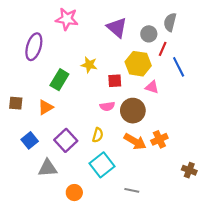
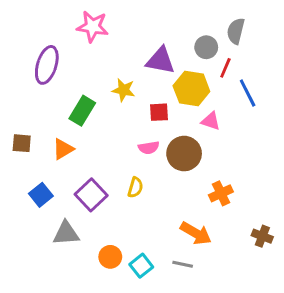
purple triangle: (117, 28) -> (160, 61), moved, turned -30
orange arrow: (135, 141) -> (196, 233), moved
cyan square: (102, 165) -> (141, 266), moved, size x0.7
orange circle: (74, 193) -> (110, 257), moved

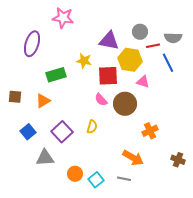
gray semicircle: (236, 31) -> (173, 38), moved, turned -102
red line: (225, 68) -> (153, 46), turned 56
green rectangle: (82, 111) -> (56, 75), turned 42
red square: (159, 112) -> (108, 76), size x1.5
pink semicircle: (149, 148) -> (101, 100), turned 56

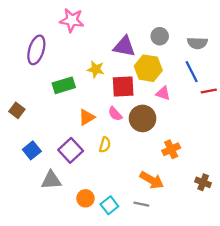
red line: (153, 46) -> (209, 91), moved
brown square: (15, 97) -> (17, 110), turned 32
orange triangle: (43, 101) -> (87, 117), moved

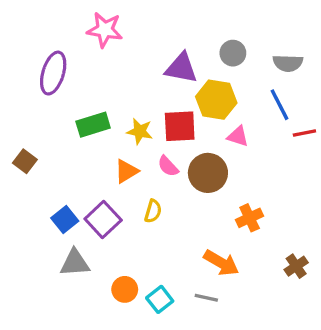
yellow star: (96, 69) -> (140, 131), moved
blue square: (32, 150) -> (65, 220), moved
brown cross: (203, 182) -> (296, 266), turned 35

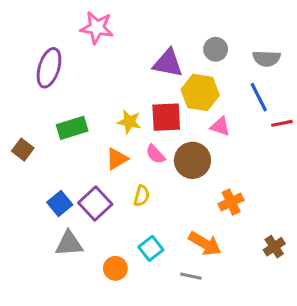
green rectangle: (93, 125) -> (72, 128), moved
cyan square: (160, 299) -> (151, 248), moved

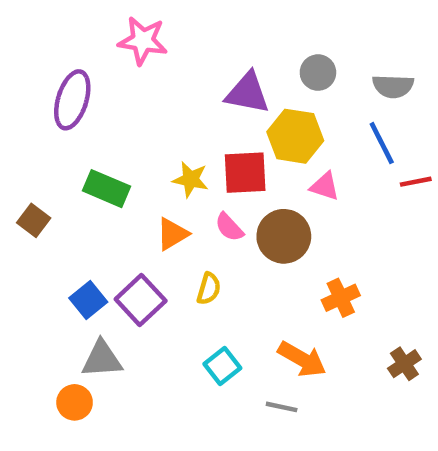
green rectangle: (72, 128) -> (106, 189), turned 40
orange circle: (115, 268) -> (75, 402), moved

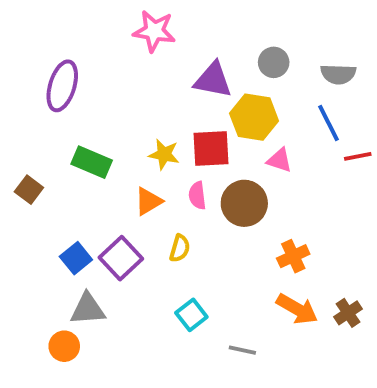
pink star: (143, 41) -> (154, 31), moved
pink semicircle: (229, 227) -> (197, 195), turned 36
orange arrow: (302, 359) -> (297, 309), moved

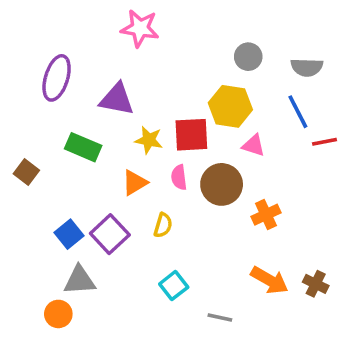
purple triangle: (213, 80) -> (117, 99), moved
orange cross: (293, 256) -> (266, 215), moved
brown cross: (348, 313) -> (316, 284), turned -30

